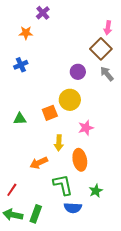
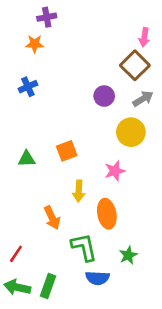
purple cross: (43, 13) -> (47, 17), moved, turned 32
gray arrow: (107, 74) -> (143, 99), turned 98
yellow circle: (70, 100) -> (131, 132), moved
orange arrow: (39, 163) -> (52, 218), turned -90

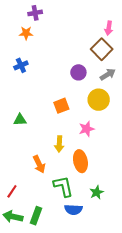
orange square: (67, 151) -> (61, 106), moved

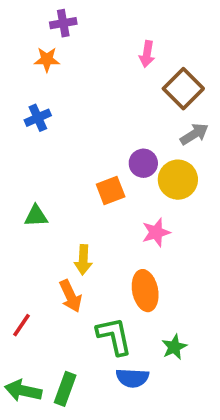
pink arrow: (109, 28) -> (147, 54), moved
purple circle: (78, 72) -> (143, 163), moved
yellow arrow: (59, 144) -> (83, 260), moved
red line: (12, 191) -> (21, 325), moved

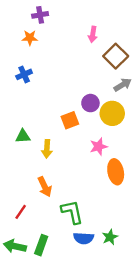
yellow arrow: (83, 260) -> (47, 149), moved
orange ellipse: (145, 291) -> (116, 172), moved
red line: (21, 325) -> (21, 212), moved
green star: (174, 347) -> (110, 237), moved

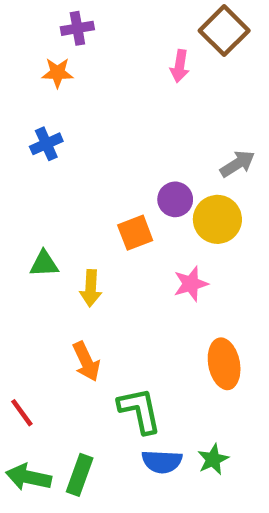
brown square: (116, 56) -> (224, 31), moved
orange ellipse: (116, 172) -> (224, 364), moved
red line: (21, 212) -> (22, 413), moved, turned -70

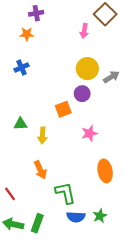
yellow circle: (217, 219) -> (87, 69), moved

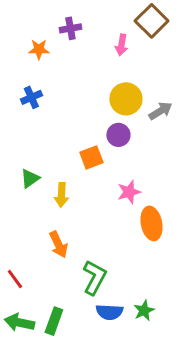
purple cross: (36, 13) -> (70, 28), moved
green triangle: (20, 124) -> (30, 178), turned -32
orange ellipse: (105, 171) -> (152, 223), moved
green L-shape: (65, 193) -> (94, 277), turned 40

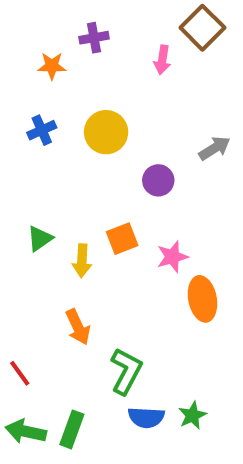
yellow circle: (126, 99) -> (106, 132), moved
orange square: (91, 157) -> (122, 239), moved

